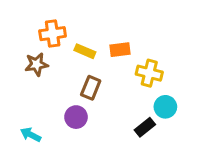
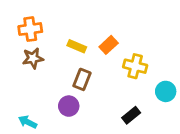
orange cross: (53, 34) -> (30, 29), moved
orange rectangle: (120, 50) -> (109, 45), turned -36
cyan circle: (165, 107) -> (166, 91), moved

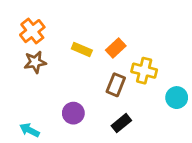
orange cross: (30, 29) -> (32, 31), turned -30
brown rectangle: (82, 79) -> (116, 85), moved
black rectangle: (131, 115) -> (121, 123), moved

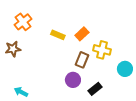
brown star: (35, 62) -> (13, 49), moved
purple circle: (73, 113) -> (73, 80), moved
black rectangle: (121, 123) -> (95, 89), moved

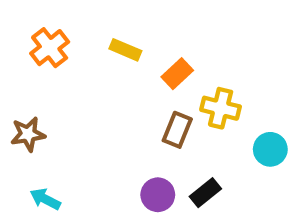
yellow rectangle: (58, 35) -> (125, 50), moved
brown star: (13, 49) -> (28, 134), moved
purple circle: (73, 80) -> (158, 195), moved

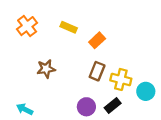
yellow cross: (221, 108) -> (121, 79), moved
brown star: (28, 134) -> (46, 69), moved
cyan circle: (270, 149) -> (146, 91), moved

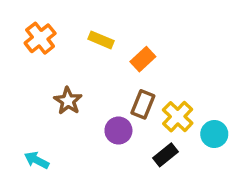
brown star: (46, 69) -> (68, 101), turned -30
yellow cross: (121, 79) -> (178, 117), turned 30
purple circle: (86, 107) -> (118, 131), moved

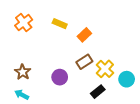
brown star: (68, 101) -> (23, 72), moved
brown rectangle: (143, 104) -> (84, 62), turned 35
purple circle: (118, 131) -> (60, 77), moved

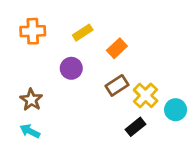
orange cross: (24, 23) -> (33, 31), turned 36
yellow rectangle: (60, 24) -> (83, 33), turned -56
purple circle: (60, 77) -> (71, 68), moved

